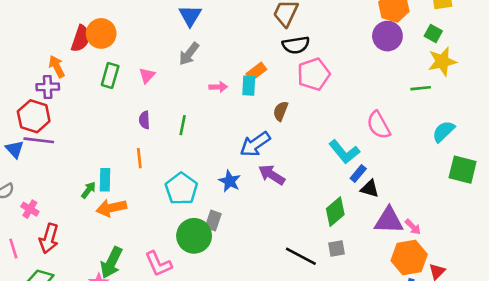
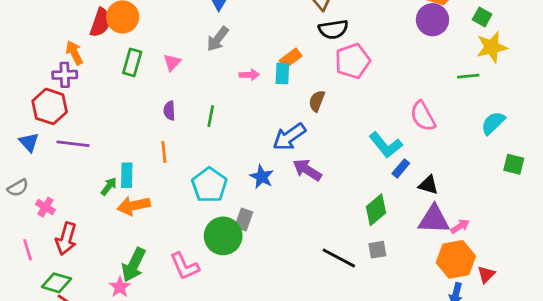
purple line: (39, 140) -> (73, 144), moved
green square: (463, 170) -> (514, 164), size x0.7
black triangle: (370, 189) -> (428, 185), moved
pink arrow: (413, 227) -> (460, 226), turned -78

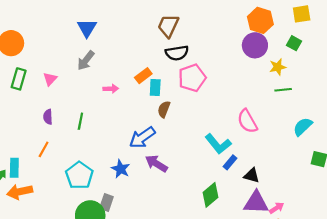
yellow star: (492, 47) -> (278, 67), moved, size x0.7
cyan rectangle: (282, 73) -> (155, 88), moved
orange line: (164, 152) -> (44, 149), turned 35

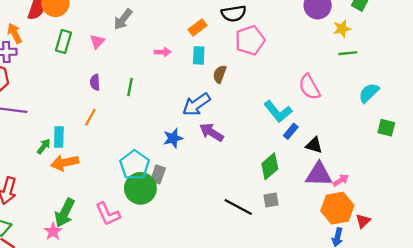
gray arrow: (86, 60) -> (123, 19), moved
orange rectangle: (143, 76) -> (198, 28), moved
cyan rectangle: (155, 88) -> (199, 55), moved
blue star: (121, 169) -> (173, 138), turned 30
cyan pentagon: (79, 175) -> (135, 165), moved

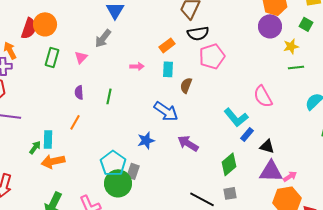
blue arrow: (196, 104) -> (166, 111), turned -110
purple arrow: (212, 132) -> (188, 143), moved

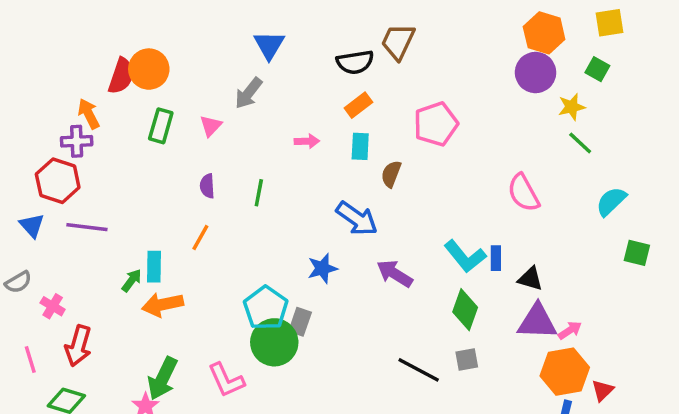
black semicircle: (198, 33) -> (355, 62), moved
green line: (296, 67) -> (580, 143), turned 49
cyan L-shape: (236, 117) -> (465, 256), moved
blue rectangle: (247, 134) -> (496, 258), turned -40
green diamond: (229, 164) -> (465, 310), turned -30

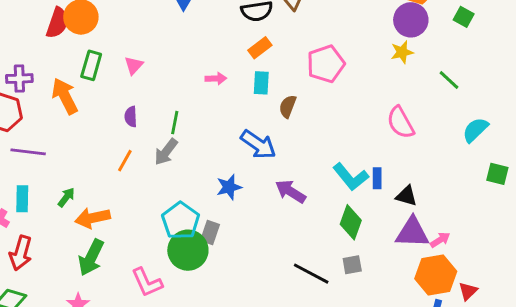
gray arrow: (249, 93) -> (166, 152), moved
yellow star: (572, 107) -> (402, 52), moved
orange arrow: (89, 114) -> (65, 96), moved, size x1.4
cyan rectangle: (154, 267) -> (22, 199), moved
green arrow: (163, 378) -> (91, 257), moved

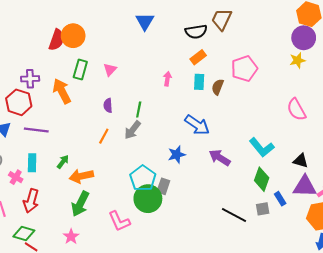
pink arrow: (216, 79) -> (167, 79), turned -80
brown semicircle: (288, 106) -> (218, 87), moved
blue rectangle: (377, 178) -> (280, 199), moved, turned -32

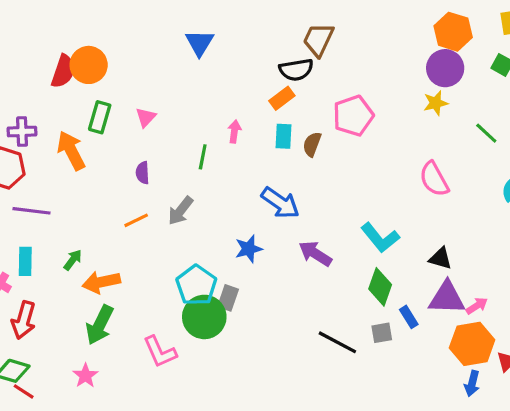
black semicircle: (196, 32) -> (296, 70), moved
green line: (139, 109) -> (203, 157), moved
orange line: (104, 136) -> (136, 220), turned 35

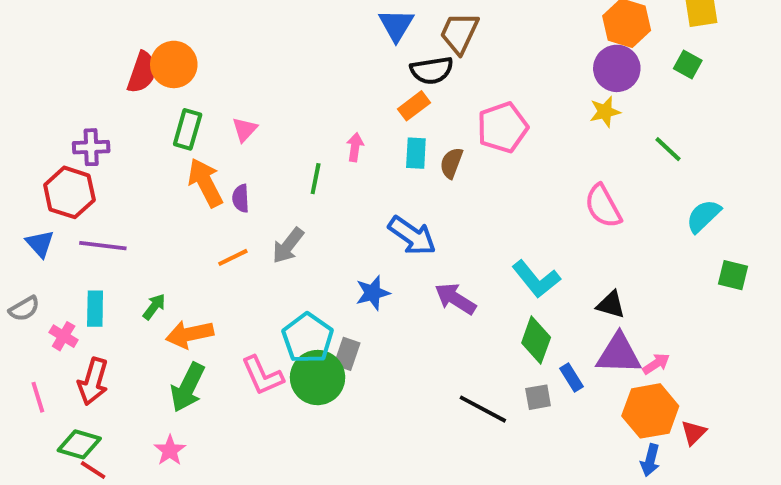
blue triangle: (200, 43) -> (396, 25), moved
orange arrow: (71, 151) -> (205, 183), moved
pink L-shape: (160, 352) -> (262, 376), moved

